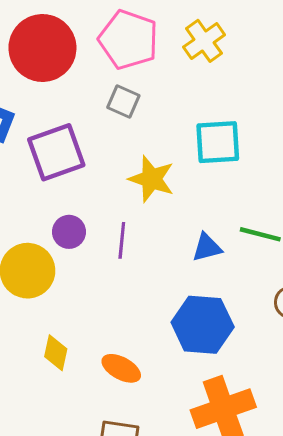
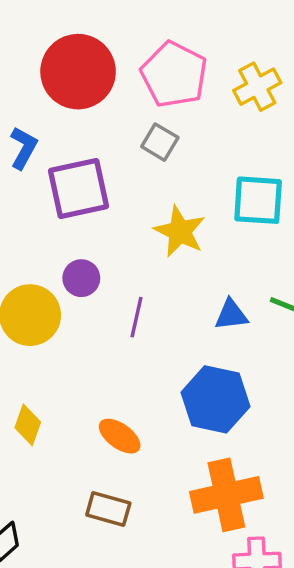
purple line: (122, 240) -> (136, 317), moved
yellow diamond: (56, 353) -> (28, 425), moved

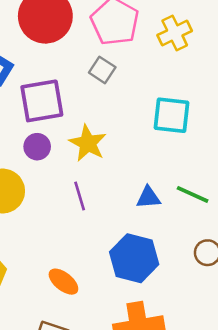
yellow star: (180, 231) -> (88, 143), moved
purple circle: (81, 278) -> (37, 147), moved
purple line: (136, 317) -> (80, 196), turned -32

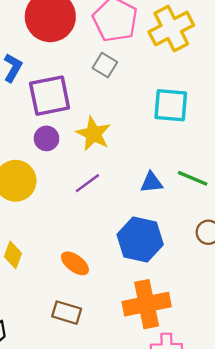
yellow cross: (175, 33) -> (171, 29), size x1.4
purple line: (80, 196) -> (87, 183), turned 72

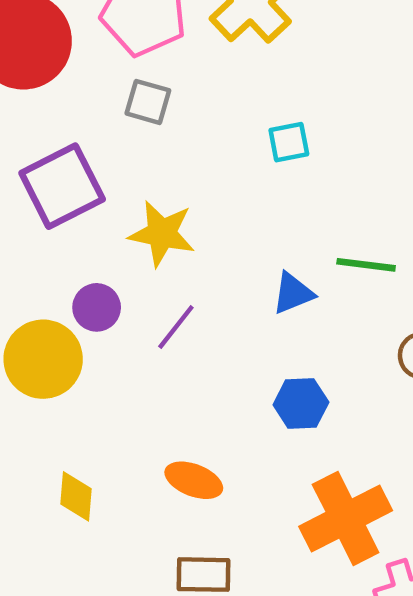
cyan square: (171, 105) -> (289, 142), size x0.6
purple circle: (46, 138) -> (97, 307), moved
blue hexagon: (140, 240) -> (301, 403), size x0.6

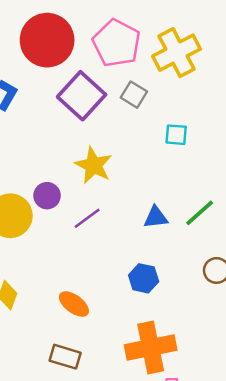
gray square: (148, 102) -> (134, 95), moved
purple square: (62, 186) -> (82, 96), moved, turned -36
green line: (366, 265) -> (200, 213), turned -64

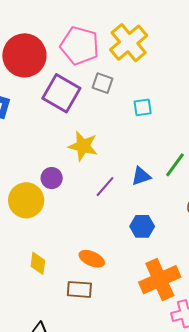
purple line: (87, 218) -> (105, 187), moved
brown rectangle: (65, 357) -> (79, 289), moved

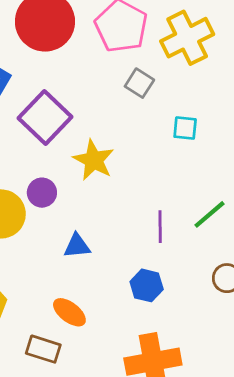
purple square: (61, 93) -> (45, 118), moved
blue triangle: (141, 176) -> (77, 246), moved
purple line: (105, 187) -> (160, 227), moved, turned -55

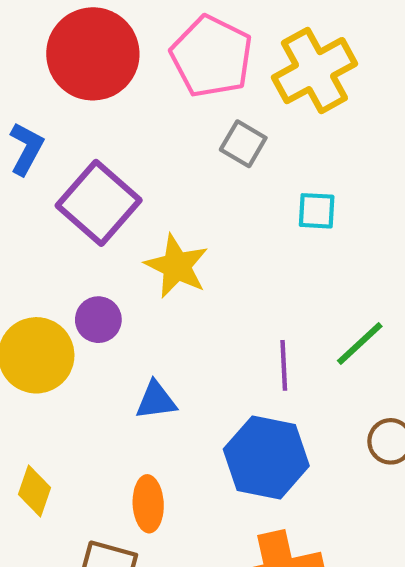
blue hexagon: (147, 285) -> (266, 457), size x1.6
orange ellipse: (69, 312) -> (148, 504), turned 52

